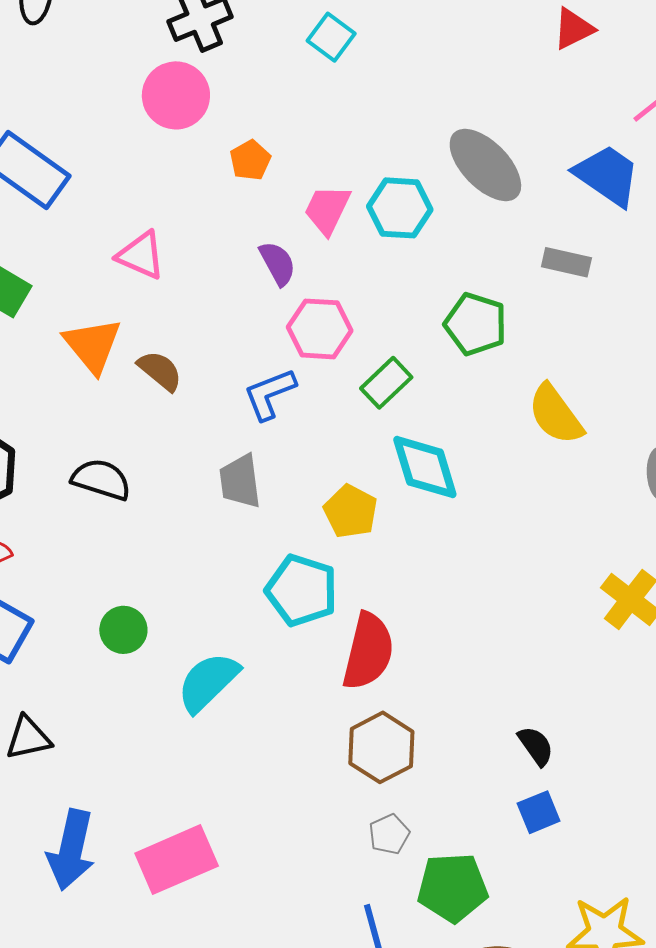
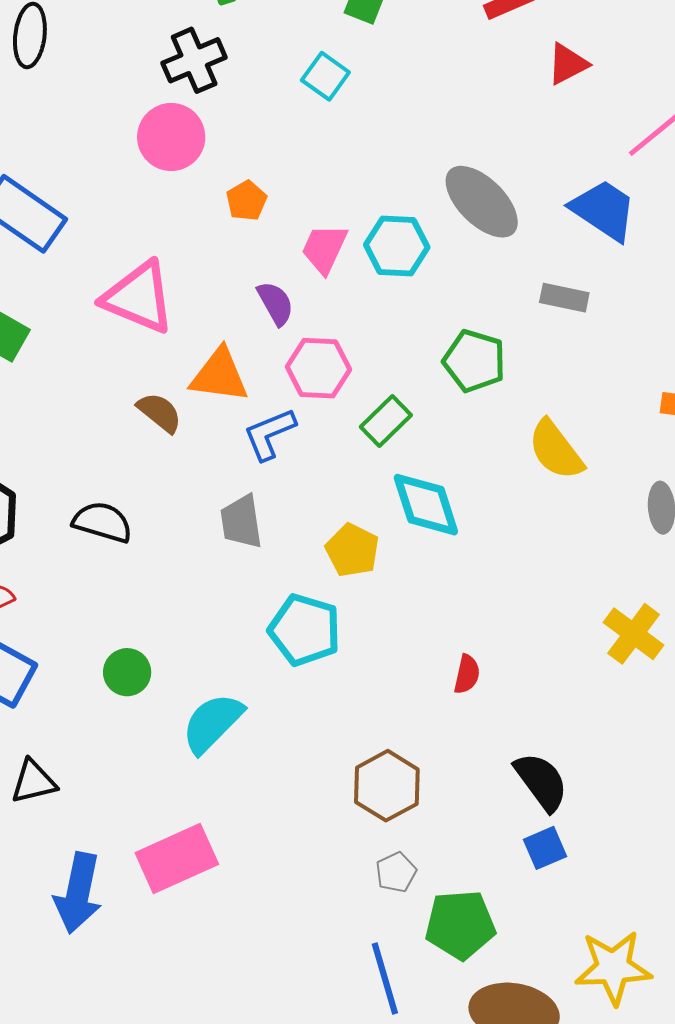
pink triangle: (141, 255) -> (139, 297), size x1.5
orange triangle: (93, 345) -> (219, 375), moved, turned -42
red semicircle: (368, 651) -> (467, 674), moved, size x0.5
black semicircle: (536, 746) -> (541, 782), size x1.5
pink rectangle: (177, 860) -> (177, 859), moved

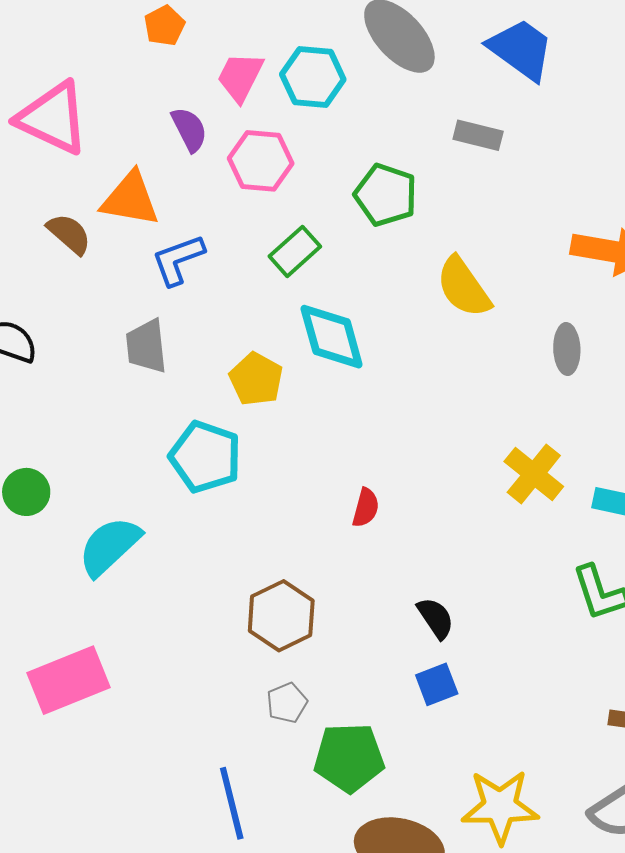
pink hexagon: (318, 368) -> (261, 161), moved
black semicircle: (541, 782) -> (436, 618), size x0.7
blue line: (385, 979) -> (232, 803), moved

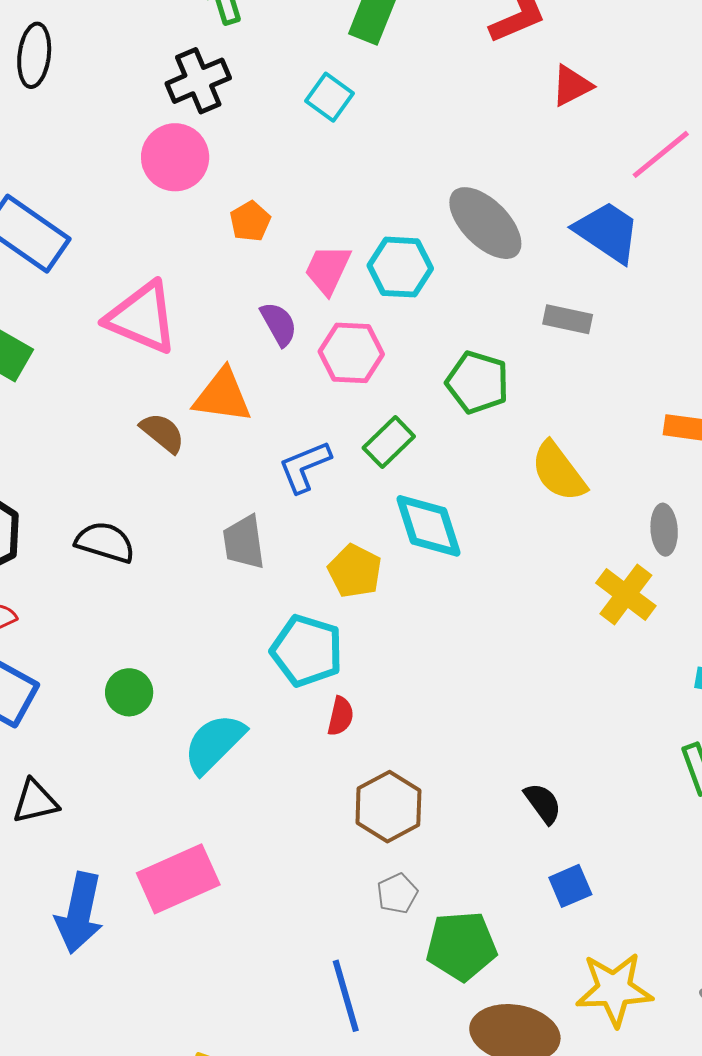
blue L-shape: (178, 260) -> (305, 467), moved
yellow cross: (534, 474) -> (626, 594), moved
red semicircle: (366, 508) -> (341, 716), moved
blue square: (437, 684) -> (570, 886), moved

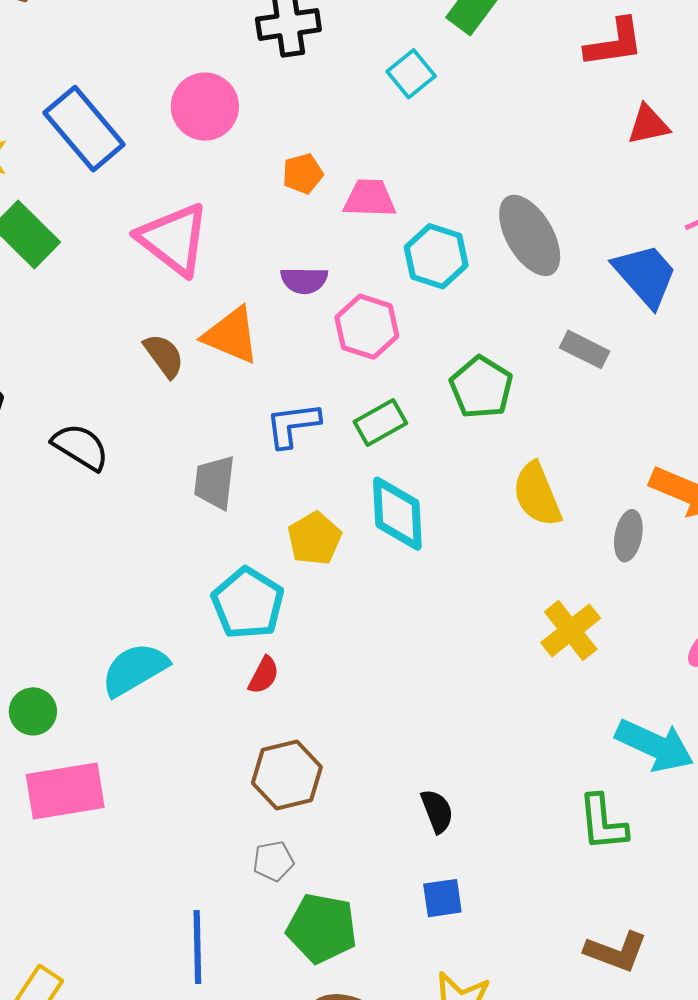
pink circle: (175, 157) -> (205, 107), moved
pink trapezoid: (328, 270) -> (370, 198), moved, turned 52
purple semicircle: (279, 324) -> (304, 280), turned 105
gray ellipse: (664, 530) -> (628, 536), moved
green circle: (129, 692) -> (33, 711), moved

